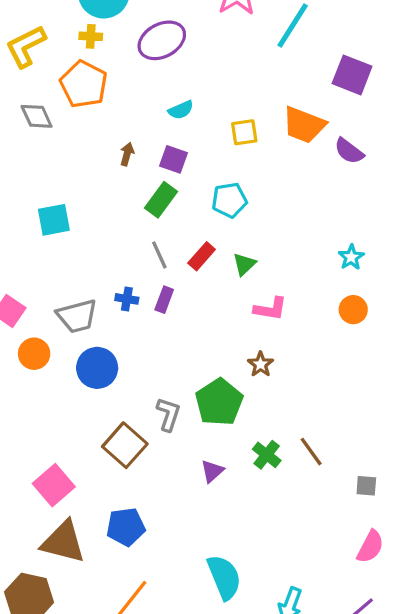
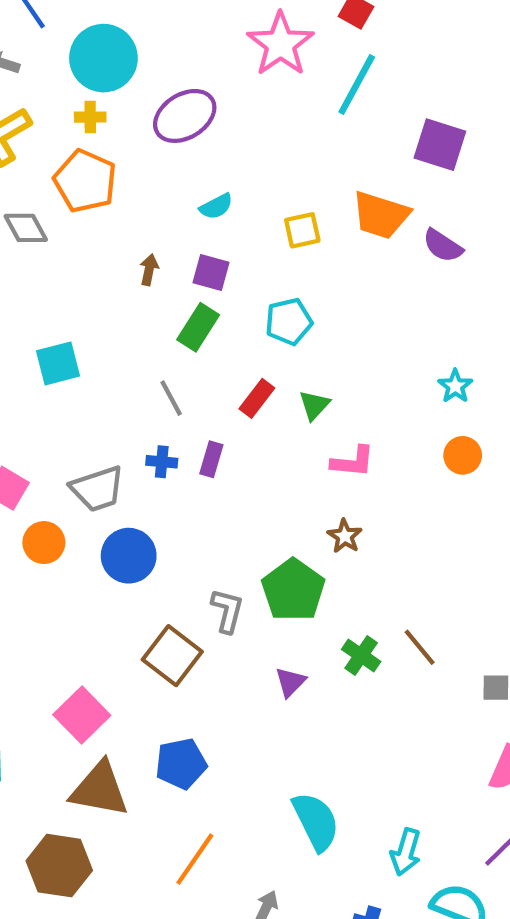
gray line: (159, 255) -> (171, 398), moved

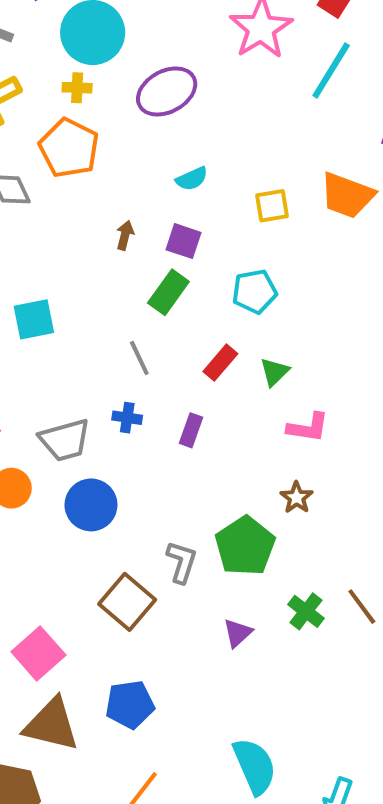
purple rectangle: (211, 459) -> (191, 430), moved

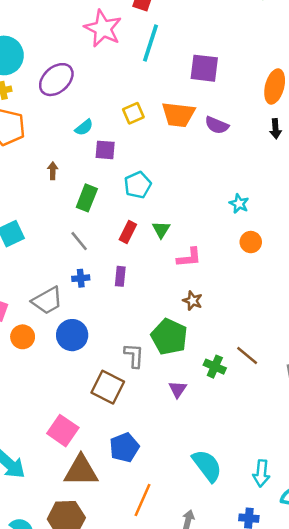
yellow square: (272, 206) -> (133, 113), moved
purple square: (183, 241) -> (105, 150), moved

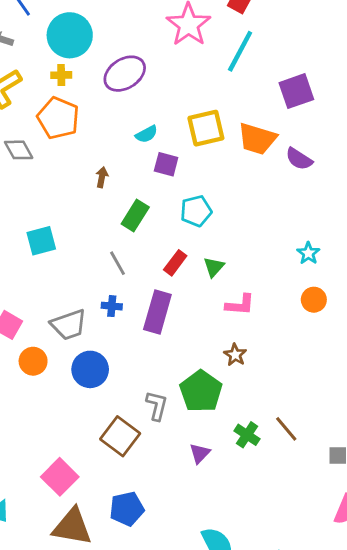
purple square: (204, 68) -> (296, 91), turned -36
yellow square: (133, 113) -> (206, 128), size x1.5
purple rectangle: (120, 276) -> (157, 312), size x1.8

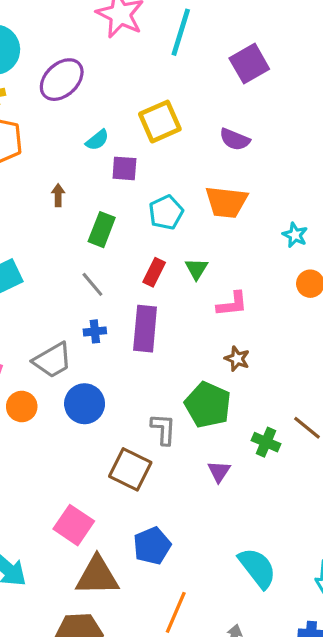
orange trapezoid: (257, 139) -> (226, 202), moved
purple semicircle: (299, 159) -> (235, 139), moved

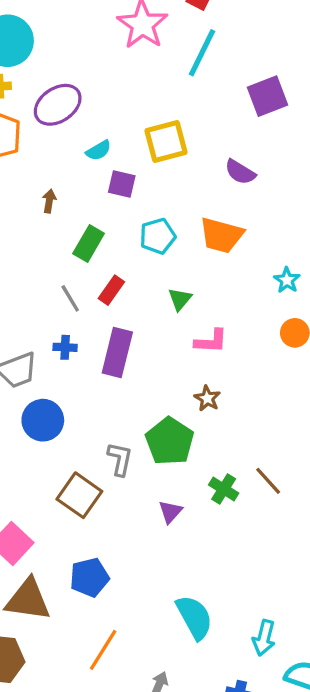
purple ellipse: (62, 80) -> (58, 105), moved
red rectangle: (154, 272) -> (111, 290), moved

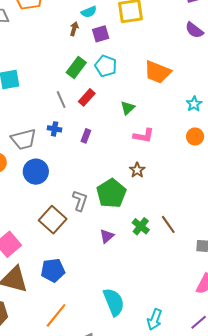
purple semicircle: (240, 172) -> (194, 30), moved
purple square: (122, 184) -> (101, 34), turned -36
brown arrow: (49, 201) -> (74, 29), moved
cyan pentagon: (158, 236) -> (106, 66), moved, turned 30
purple rectangle: (117, 353) -> (86, 136), size x0.5

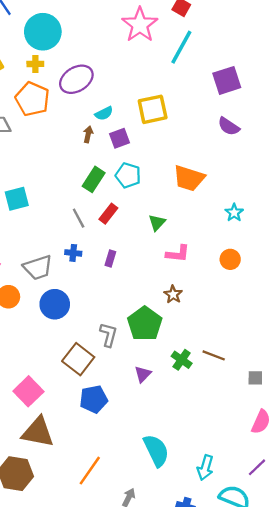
orange circle: (195, 136) -> (230, 259), moved
brown line: (168, 224) -> (214, 355), turned -30
blue pentagon: (53, 270) -> (94, 399), moved

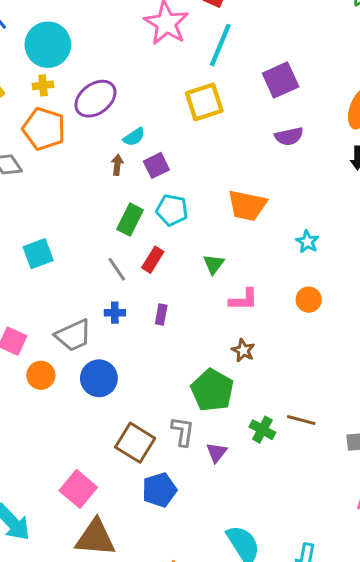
yellow square: (153, 109) -> (204, 102), moved
purple semicircle: (229, 126) -> (289, 136), turned -40
gray L-shape: (109, 335) -> (183, 431), moved

